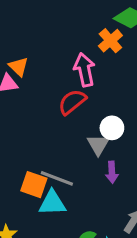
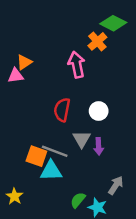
orange triangle: (19, 67) -> (24, 62), turned 42
red semicircle: (72, 102) -> (62, 110), moved, turned -40
gray triangle: (98, 145) -> (82, 139), moved

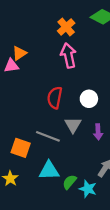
orange cross: (97, 41) -> (66, 27), moved
purple arrow: (99, 146) -> (98, 132), moved
orange square: (36, 156) -> (21, 148), moved
cyan triangle: (51, 171) -> (49, 171), moved

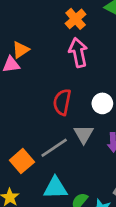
gray line: (48, 136) -> (54, 148), turned -55
orange square: (21, 148) -> (22, 161), turned 30

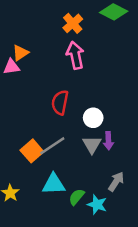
white circle: (102, 103) -> (93, 118), moved
gray triangle: (84, 134) -> (92, 145), moved
orange square: (22, 161) -> (32, 151), moved

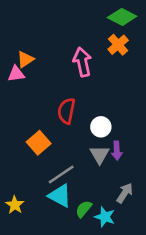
orange cross: (73, 23) -> (118, 45), moved
gray line: (52, 146) -> (61, 174), moved
orange square: (32, 151) -> (39, 143), moved
cyan triangle: (54, 184) -> (60, 196), turned 30

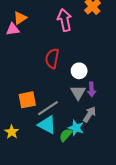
orange square: (39, 143) -> (27, 100), moved, turned 30
gray arrow: (125, 193) -> (89, 114), moved
cyan star: (105, 217) -> (76, 128), moved

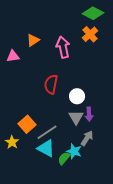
orange triangle: (20, 18) -> (33, 40), moved
orange square: (27, 100) -> (27, 124), turned -30
yellow star: (12, 132) -> (12, 142), moved

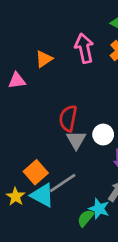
pink arrow: (63, 47) -> (84, 48), moved
gray triangle: (76, 117) -> (76, 140), moved
cyan triangle: (46, 148) -> (42, 195), moved

